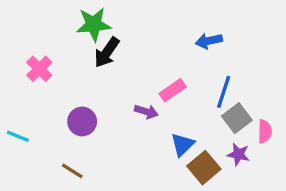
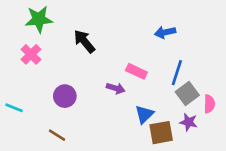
green star: (94, 24) -> (39, 19), moved
black arrow: (107, 52) -> (84, 41), turned 105
pink rectangle: (173, 90) -> (136, 71), turned 60
brown square: (204, 168) -> (161, 133), turned 30

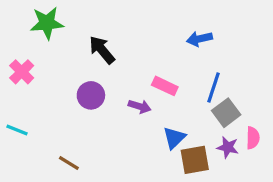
pink cross: (31, 54) -> (22, 72), moved
purple circle: (65, 96) -> (91, 95), moved
pink semicircle: (209, 104) -> (253, 138), moved

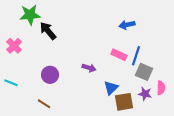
black arrow: (102, 50) -> (48, 31), moved
pink rectangle: (165, 86) -> (119, 55), moved
purple circle: (91, 95) -> (50, 75), moved
gray square: (226, 113) -> (144, 72), turned -30

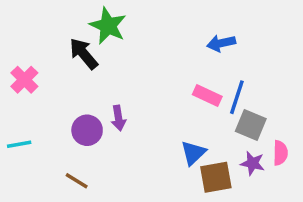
green star: (30, 15) -> (108, 26), moved, turned 30
purple arrow: (89, 68) -> (118, 118), moved, turned 64
cyan line: (11, 83) -> (19, 144), turned -32

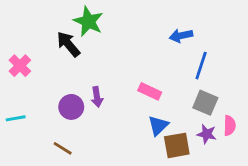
pink rectangle: (207, 95) -> (150, 91), moved
blue line: (237, 97) -> (201, 66), moved

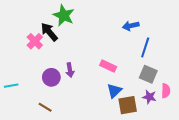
pink cross: (20, 66) -> (35, 41), moved

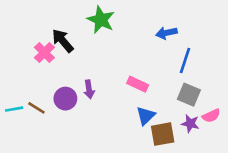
green star: (64, 15) -> (101, 20), moved
pink semicircle: (166, 91) -> (211, 116), turned 64
brown line: (45, 107) -> (36, 108), moved

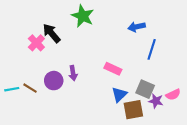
gray square: (189, 95) -> (145, 89), moved

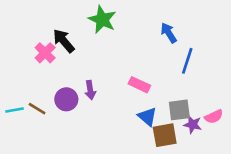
blue arrow: (137, 27) -> (169, 33), turned 70
gray square: (145, 89) -> (179, 110), turned -30
blue triangle: (119, 95) -> (147, 117), turned -35

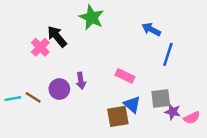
blue arrow: (169, 33) -> (151, 29), turned -30
pink semicircle: (214, 117) -> (192, 118), moved
brown square: (165, 135) -> (118, 116), moved

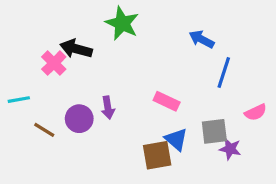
black arrow: (57, 37) -> (76, 49), turned -35
cyan line: (13, 99) -> (19, 100), moved
pink semicircle: (192, 118) -> (256, 112), moved

